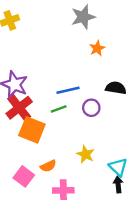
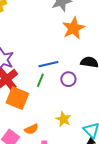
orange star: (97, 48) -> (73, 28), size x1.6
green line: (59, 109) -> (40, 80), turned -48

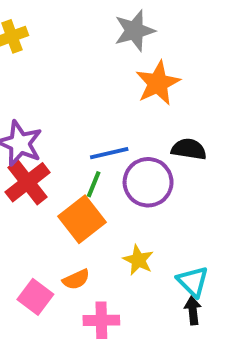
purple circle: (68, 79) -> (148, 182), size x1.6
orange square: (17, 98) -> (82, 219), moved, turned 30

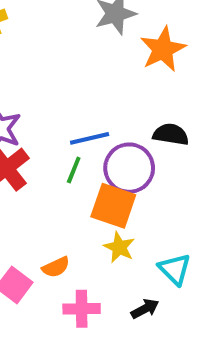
orange star: (158, 83) -> (163, 49), moved
orange square: (82, 219) -> (113, 206), moved, turned -33
black arrow: (193, 311) -> (145, 309), moved, turned 68

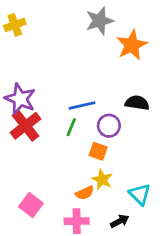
purple circle: (129, 168) -> (109, 126), size x0.7
orange square: (113, 206) -> (98, 151), size x0.6
orange semicircle: (56, 267) -> (85, 193), moved

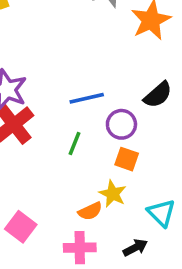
black semicircle: (137, 103) -> (158, 95), turned 130
green line: (71, 127) -> (75, 143), moved
orange square: (98, 151) -> (127, 159), moved

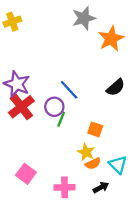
blue line: (87, 98) -> (69, 90), turned 60
purple circle: (121, 124) -> (54, 107), moved
orange semicircle: (90, 211) -> (93, 164), moved

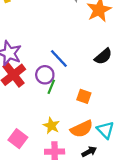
yellow star: (86, 152) -> (51, 126), moved
orange semicircle: (93, 164) -> (82, 129), size x1.5

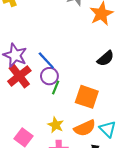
blue line: (59, 59) -> (46, 60), moved
orange square: (84, 96) -> (87, 97), size x1.6

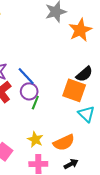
orange square: (87, 97) -> (74, 90), moved
cyan triangle: (108, 129) -> (86, 114), moved

